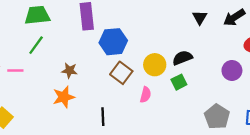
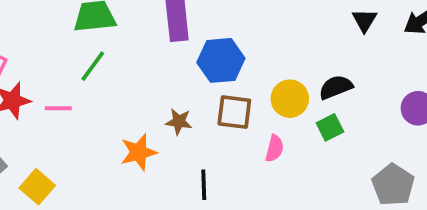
brown star: (69, 70) -> (179, 122), moved
brown square: (121, 73) -> (234, 112), turned -30

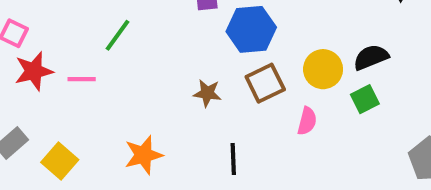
brown square: (234, 112) -> (265, 83), turned -33
orange star: (139, 152) -> (143, 155), moved

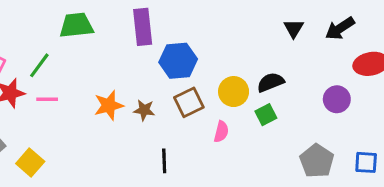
green line: (118, 35) -> (39, 65), moved
orange star: (143, 155) -> (109, 105), moved

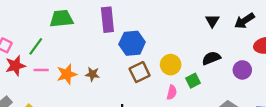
black semicircle: (271, 82) -> (211, 58), moved
orange star: (109, 105) -> (67, 74), moved
brown star: (144, 110) -> (92, 74), moved
pink semicircle: (221, 132) -> (172, 92), moved

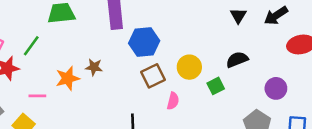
pink line: (41, 70) -> (37, 96), moved
purple circle: (242, 70) -> (276, 88), moved
brown star: (92, 74) -> (94, 67), moved
pink semicircle: (172, 92) -> (173, 101), moved

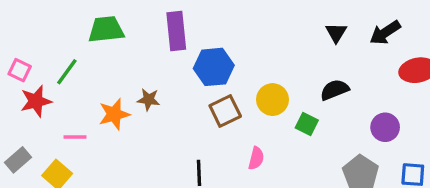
green square: (216, 86) -> (307, 124), turned -36
pink semicircle: (173, 101) -> (256, 158), moved

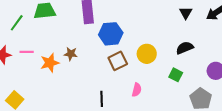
green line: (67, 72) -> (17, 23), moved
green square: (307, 124) -> (176, 75), moved
pink line: (75, 137) -> (27, 52), moved

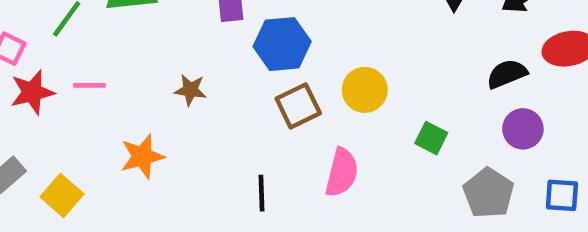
black semicircle: (185, 48) -> (507, 74), moved
orange star: (50, 63) -> (142, 156), moved
pink semicircle: (137, 90) -> (342, 172), size x1.5

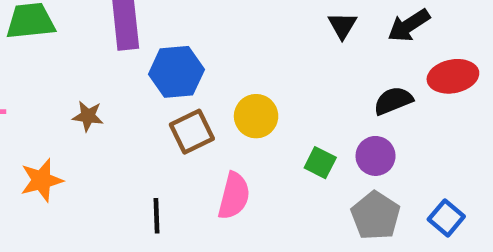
purple circle: (523, 129) -> (376, 156), moved
blue square: (562, 195) -> (446, 218), turned 36

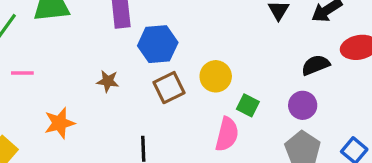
brown star: (88, 116) -> (108, 81), moved
green square: (320, 163) -> (248, 105), moved
pink semicircle: (234, 196) -> (227, 134), moved

